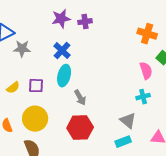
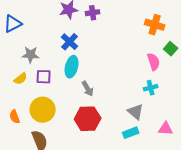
gray star: (22, 49) -> (31, 55), moved

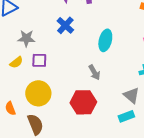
cyan ellipse: (72, 67) -> (105, 40), moved
gray arrow: (88, 89) -> (94, 72), moved
orange semicircle: (15, 117) -> (10, 108), moved

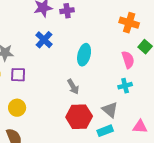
yellow circle: (38, 93) -> (17, 108), size x0.7
red hexagon: (83, 102) -> (79, 117), moved

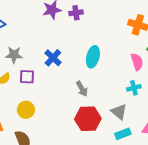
blue cross: (44, 40) -> (53, 58), moved
cyan rectangle: (105, 131) -> (123, 134), moved

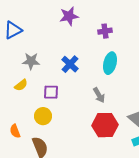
purple cross: (76, 13) -> (105, 31), moved
purple square: (27, 77) -> (51, 92), moved

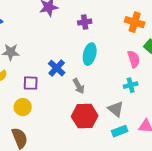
blue cross: (70, 64) -> (57, 68), moved

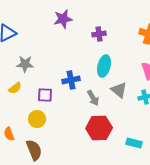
blue cross: (57, 68) -> (71, 80), turned 36
gray triangle: (116, 109) -> (119, 90), moved
cyan rectangle: (120, 131) -> (134, 143), turned 35

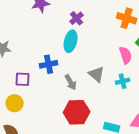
purple cross: (99, 34) -> (77, 18), turned -32
cyan ellipse: (104, 66) -> (71, 41), moved

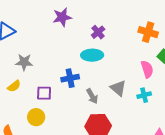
cyan ellipse: (71, 41) -> (92, 55), turned 75

